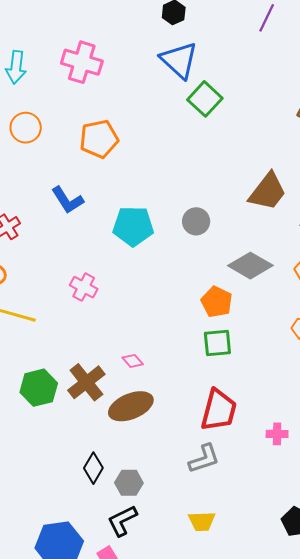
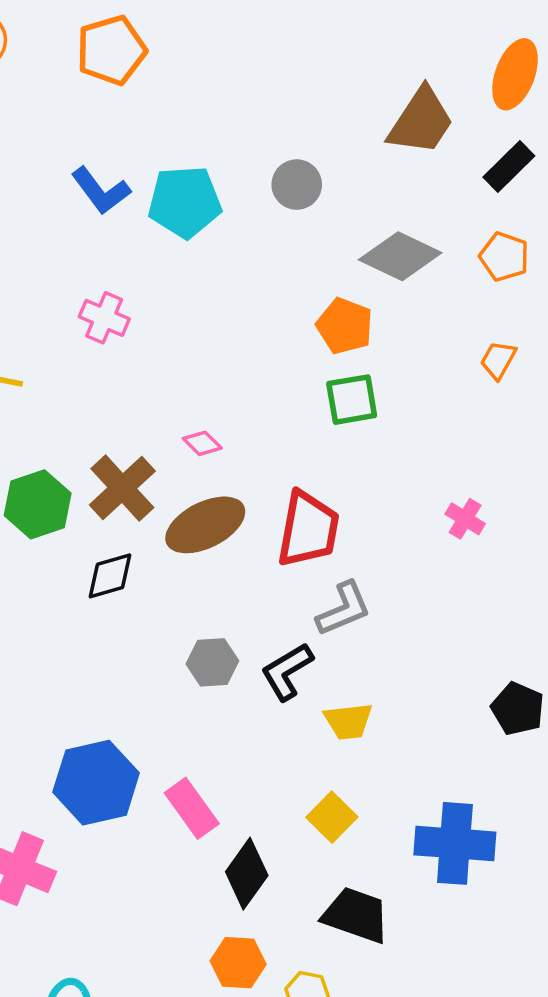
blue L-shape: (67, 200) -> (101, 191), moved
red trapezoid: (219, 410) -> (308, 529), moved
pink cross: (277, 434) -> (465, 519), moved, turned 35
black diamond: (93, 468) -> (110, 576), moved, turned 48
black L-shape: (122, 521) -> (287, 672), moved

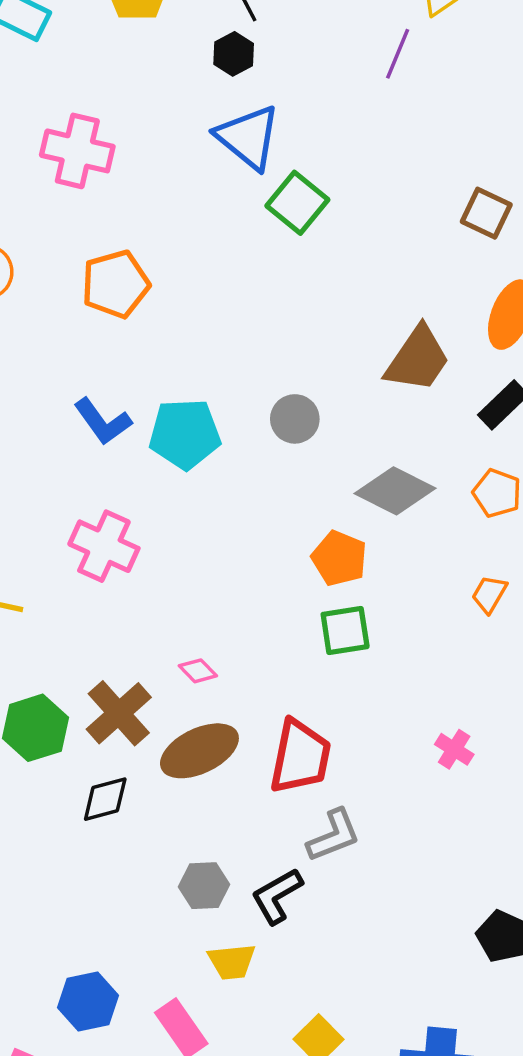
pink cross: (104, 318) -> (104, 546), size x1.4
yellow trapezoid: (348, 721) -> (232, 962), moved
blue hexagon: (96, 783) -> (88, 1001), size x0.7

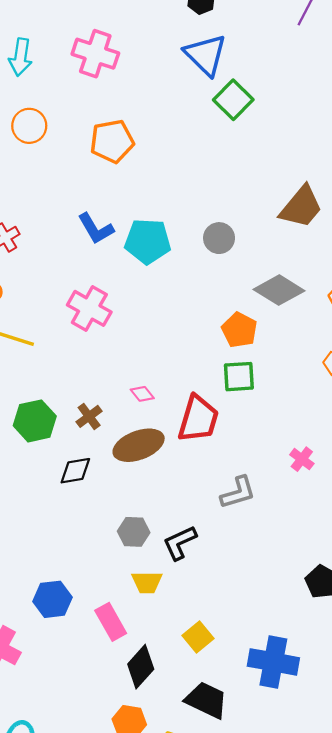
brown cross: (119, 713) -> (89, 416), size x0.6
red trapezoid: (300, 757) -> (198, 419), moved
gray L-shape: (334, 835) -> (238, 493), moved

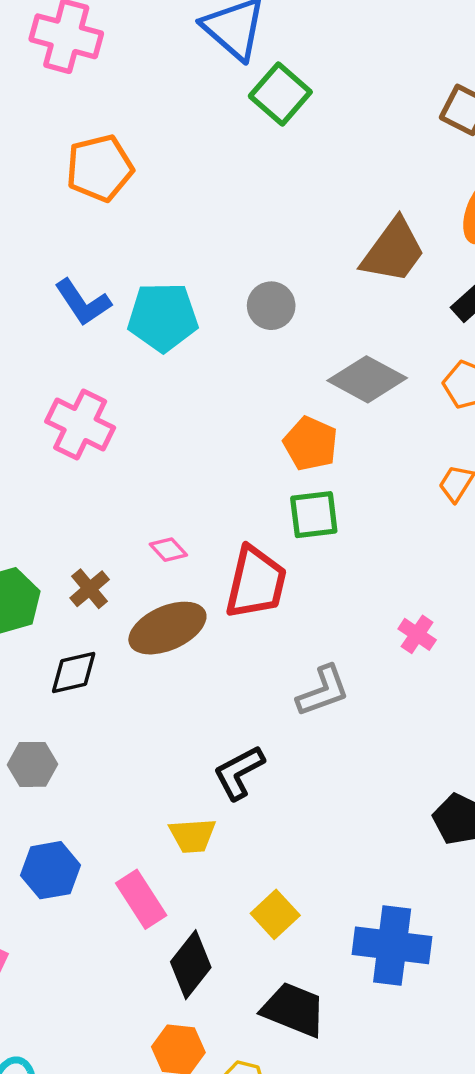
gray hexagon: (134, 532) -> (33, 764), moved

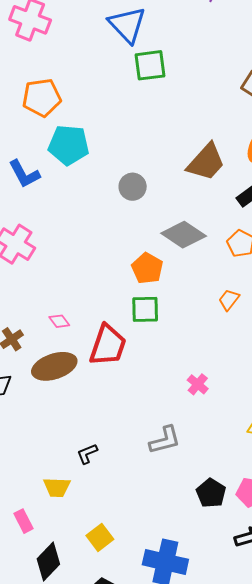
green square: (280, 94) -> (150, 65), turned 36
cyan pentagon: (163, 317) -> (69, 145), moved
gray L-shape: (323, 691) -> (165, 440), moved
black L-shape: (239, 773) -> (87, 454), size x0.7
pink rectangle: (141, 899) -> (24, 521), size x0.7

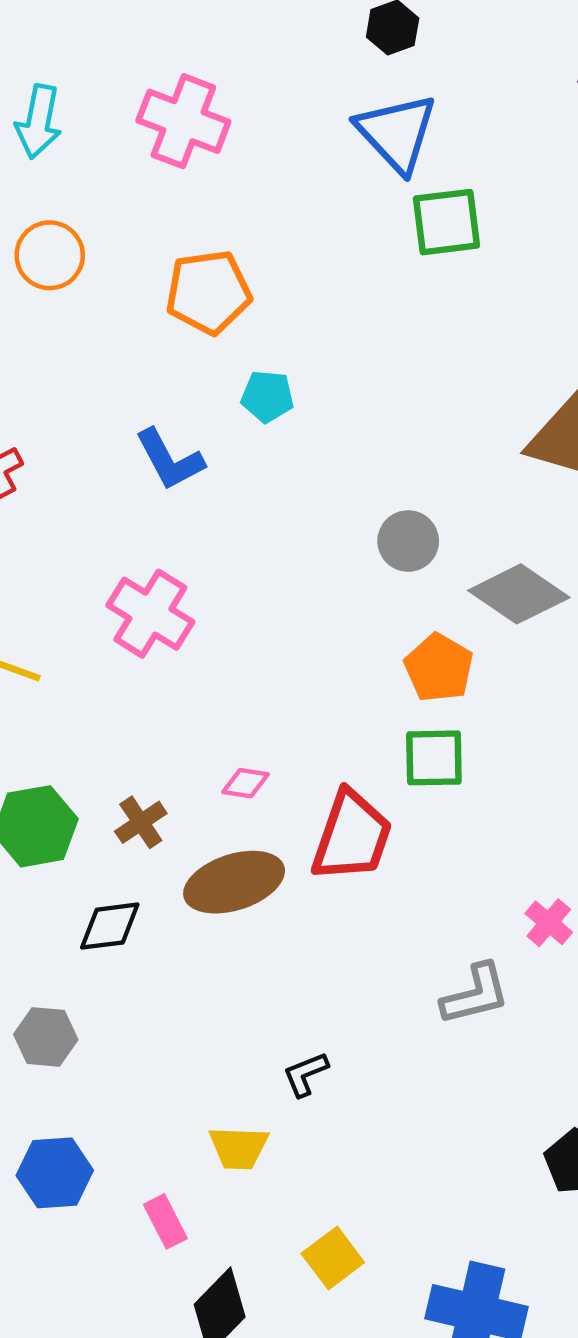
cyan pentagon: (69, 145) -> (267, 396), size x0.6
gray circle: (133, 187) -> (408, 541), moved
pink diamond: (59, 321) -> (246, 783), turned -45
gray L-shape: (165, 440) -> (475, 994), moved

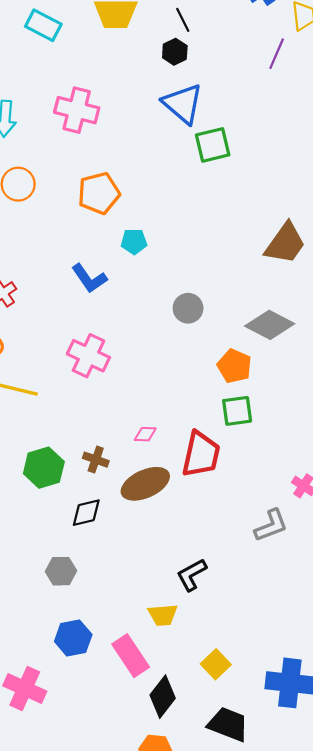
gray circle: (408, 541) -> (188, 308), moved
brown cross: (141, 822) -> (96, 460), turned -30
black L-shape: (305, 1074) -> (192, 575), size x1.4
pink rectangle: (165, 1221) -> (131, 656), size x1.6

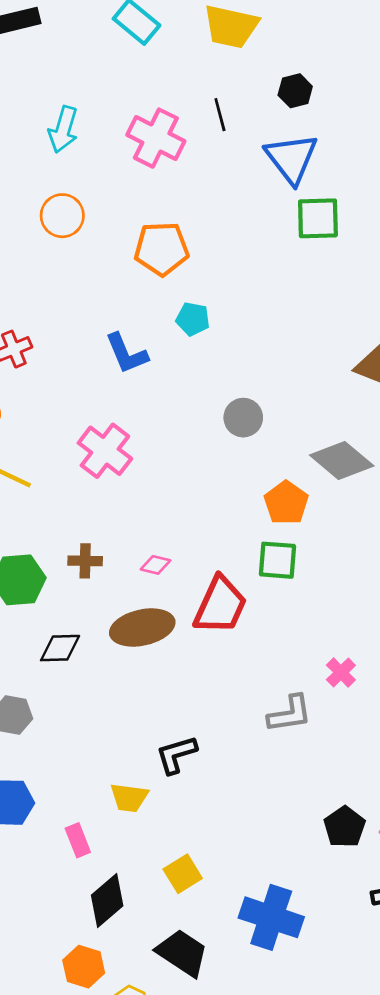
black line: (183, 20) -> (220, 115), moved
brown cross: (96, 460) -> (85, 561), moved, turned -30
pink rectangle: (131, 656) -> (78, 840), size x0.6

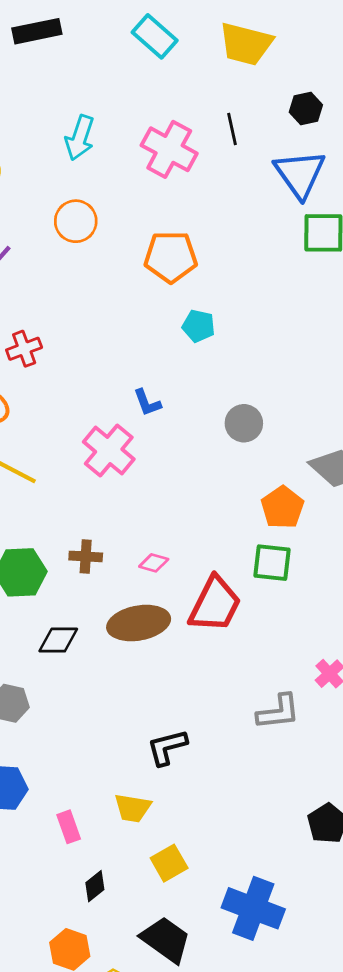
blue L-shape: (127, 353) -> (147, 403), moved, size x0.7
yellow trapezoid: (129, 798) -> (133, 808), moved
black diamond: (107, 900) -> (95, 886), size x0.6

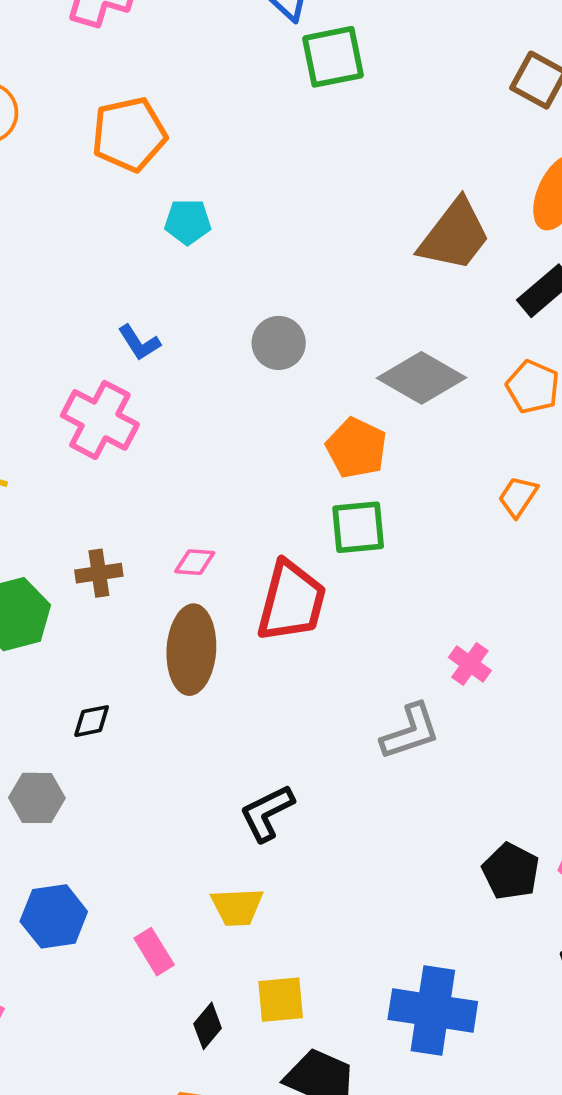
brown ellipse: (139, 623) -> (191, 650), turned -64
black diamond: (58, 640) -> (92, 721), moved, size x0.7
yellow square: (169, 863) -> (281, 1000), moved, turned 36

